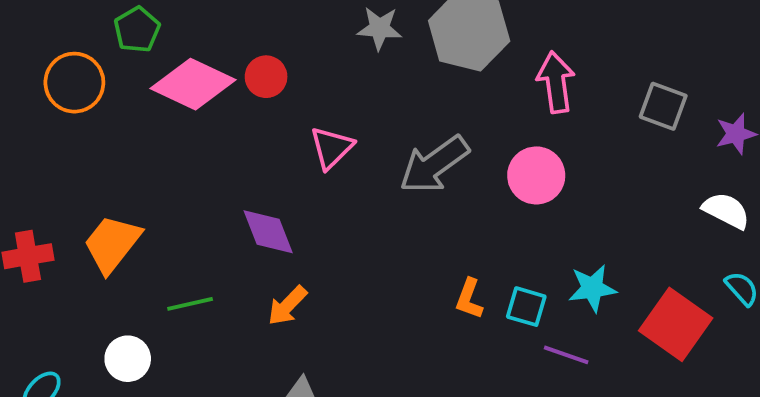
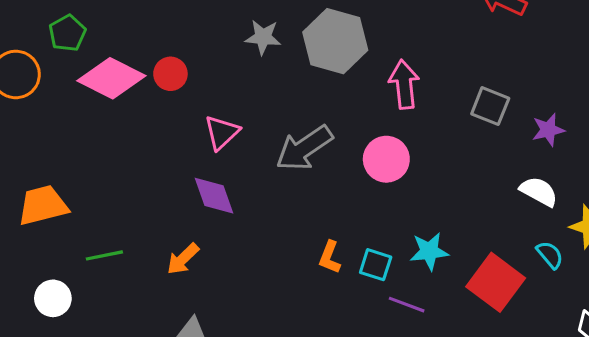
purple diamond: (268, 232) -> (214, 196), moved
orange trapezoid: (112, 244) -> (43, 205), turned 36

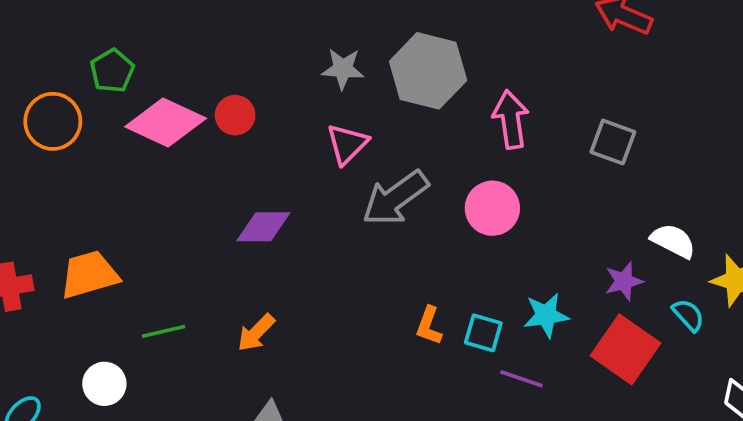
purple star: (548, 130) -> (624, 281), moved
pink triangle: (222, 132) -> (347, 144), moved
purple diamond: (214, 196) -> (263, 227), moved, turned -69

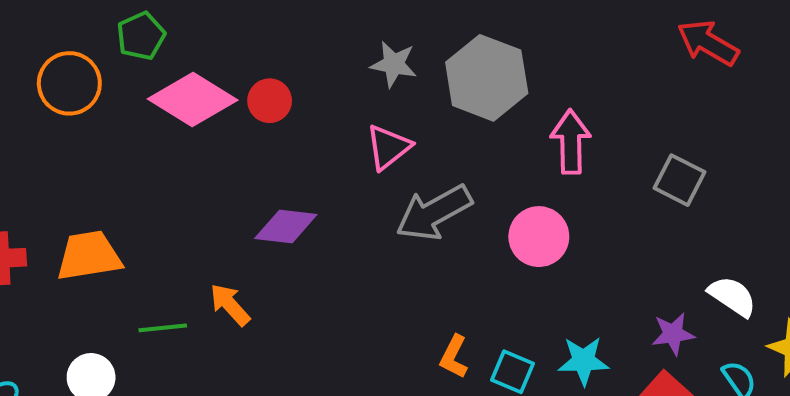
orange arrow: (256, 333) -> (230, 305), moved, turned 87

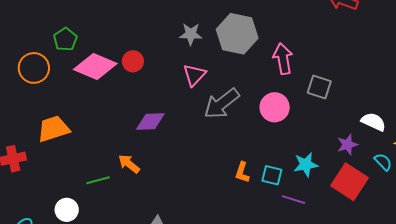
gray square: (679, 180) -> (319, 87), moved
orange trapezoid: (89, 256) -> (53, 129), moved

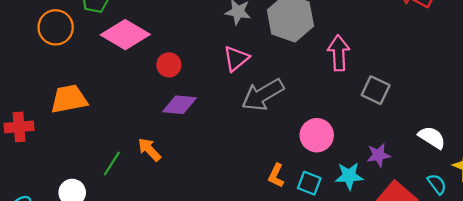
red circle: (133, 61) -> (169, 65), moved
pink circle: (275, 107) -> (317, 135), moved
purple star: (347, 145) -> (379, 155), moved
green line: (98, 180) -> (112, 164), turned -50

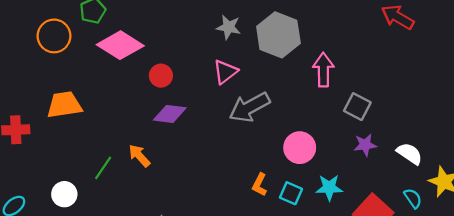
purple star: (379, 155) -> (365, 145), moved

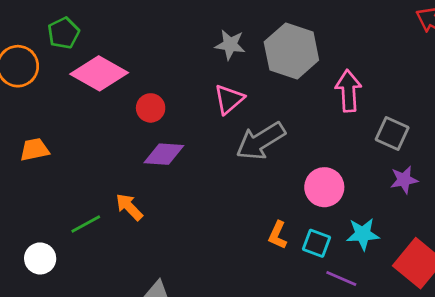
orange trapezoid: (64, 105) -> (35, 150), size x0.7
green line: (103, 168) -> (86, 224), turned 30

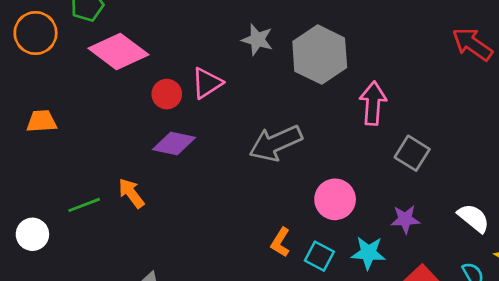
pink triangle: (229, 99) -> (207, 83), moved
purple star: (404, 180) -> (405, 219), moved

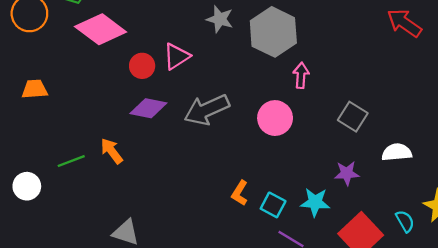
pink arrow: (373, 103) -> (301, 75), moved, size x0.7
gray arrow: (276, 143) -> (207, 110), moved
pink circle: (335, 199) -> (275, 118), moved
white semicircle: (474, 218) -> (397, 152), moved, turned -44

